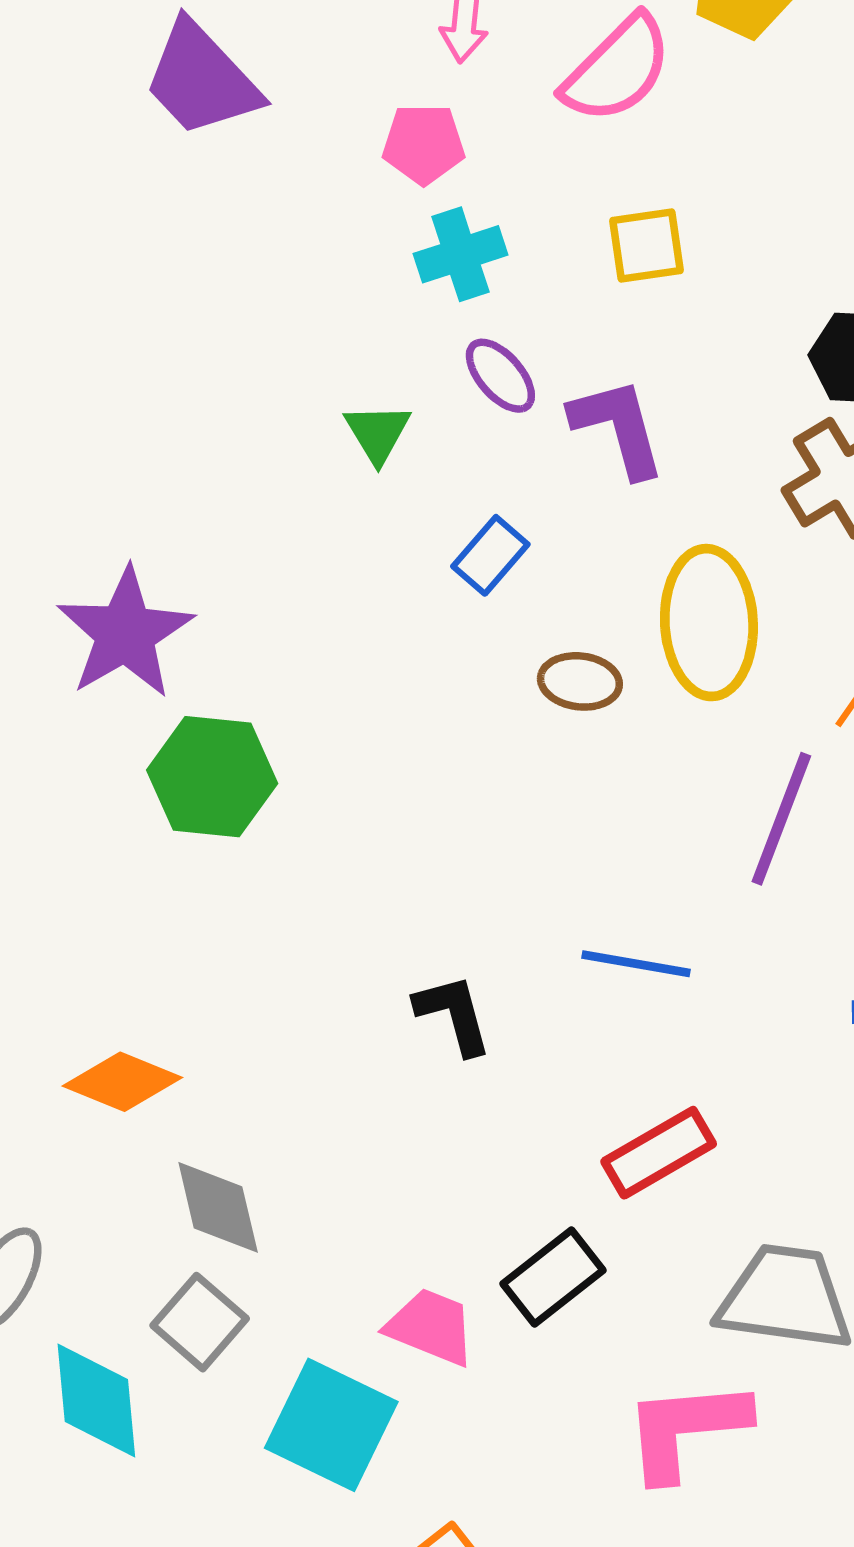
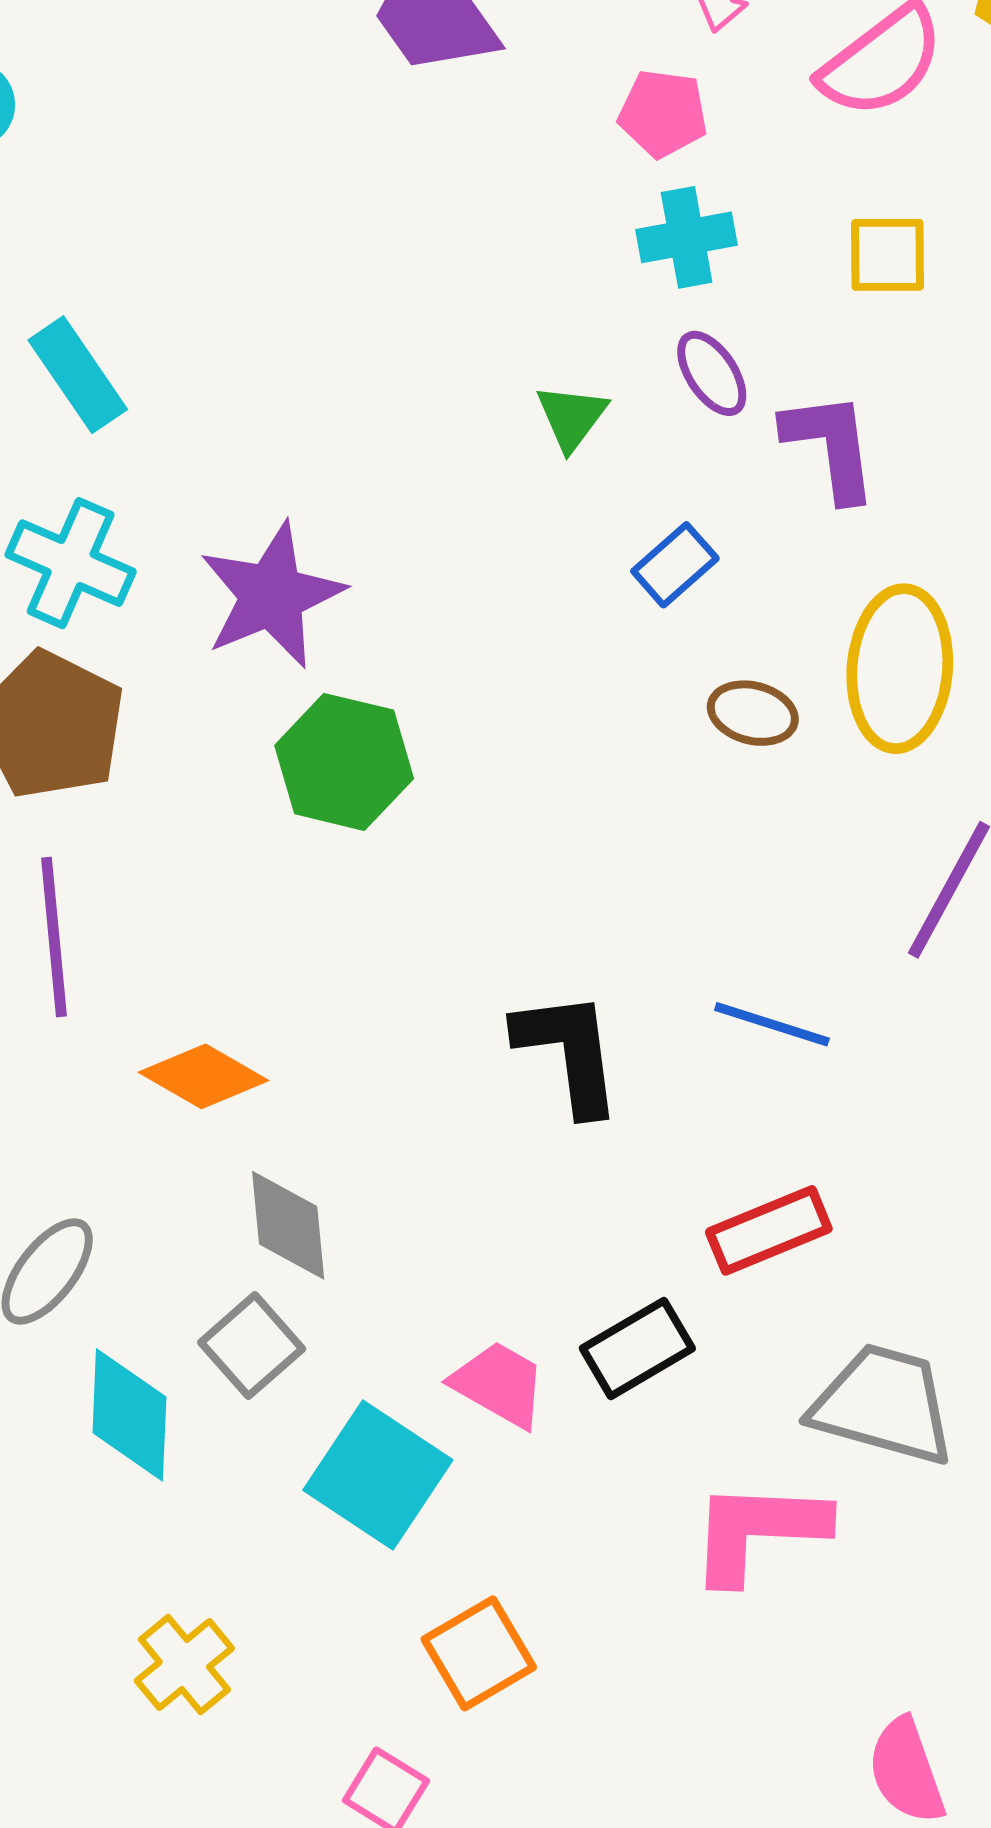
black L-shape: (453, 1014) -> (569, 1052), size x1.4

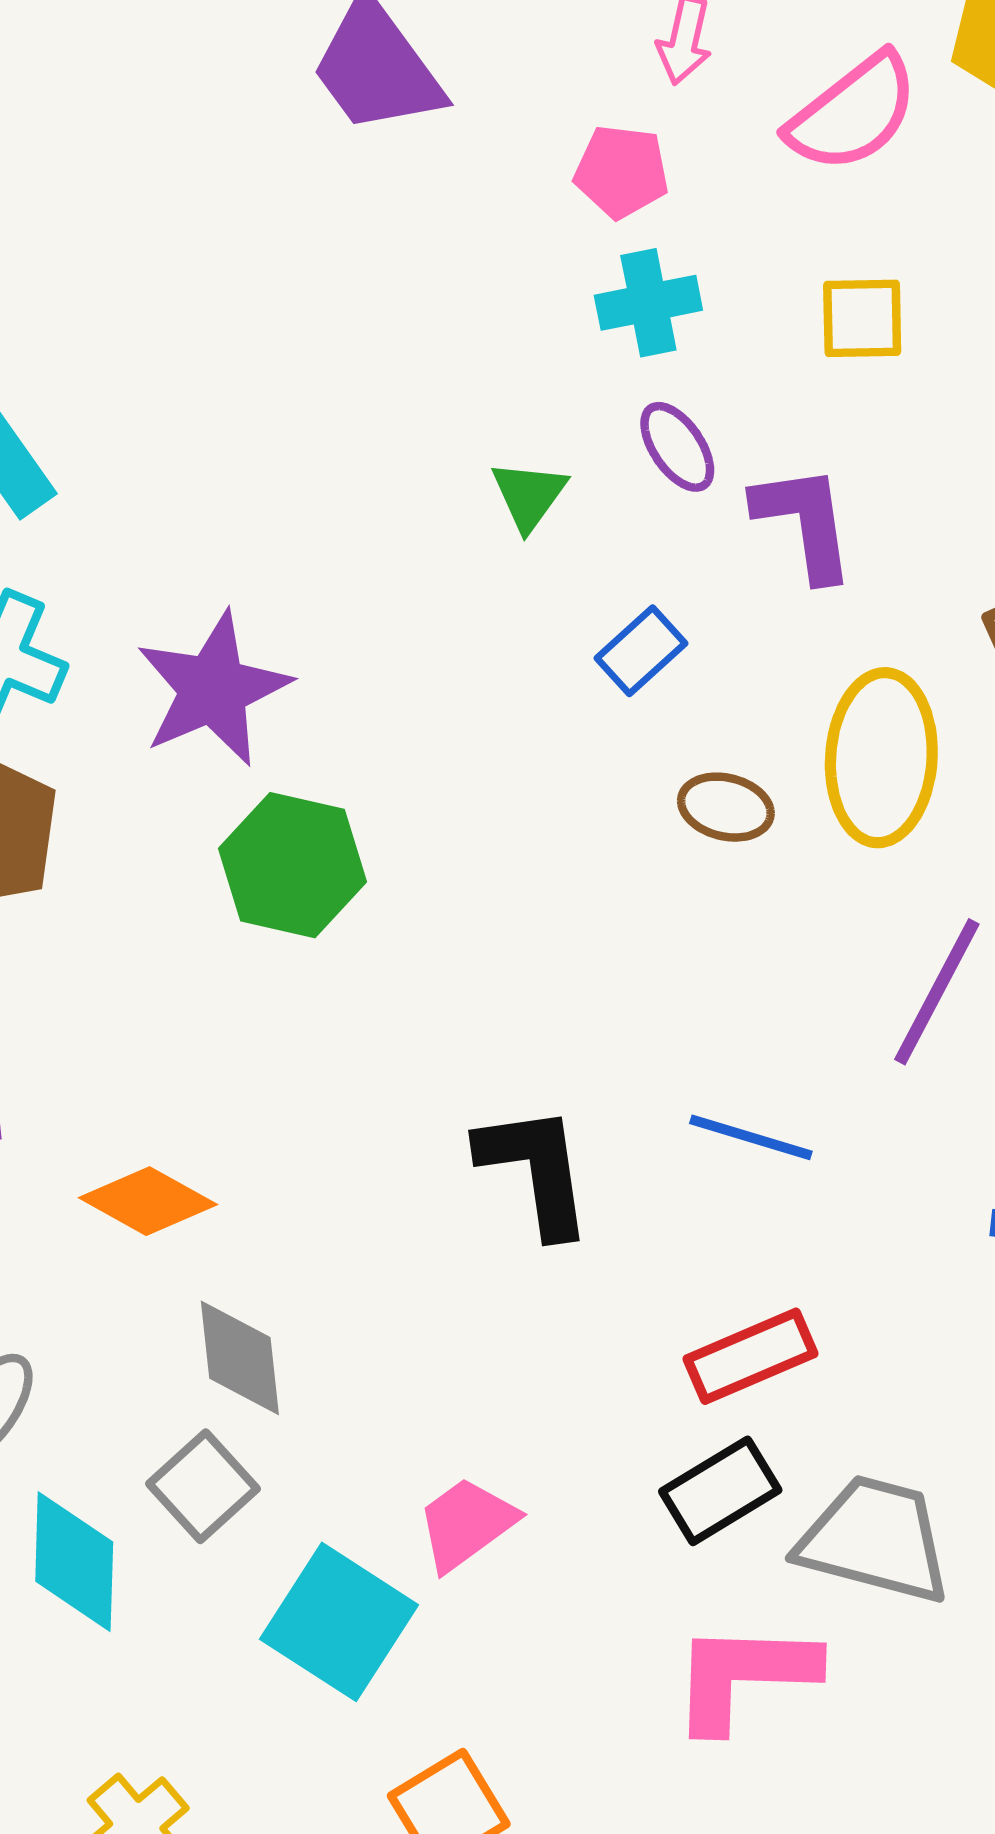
black rectangle: (637, 1348) -> (720, 1491), moved
pink trapezoid: (499, 1384) -> (466, 1524), turned -65

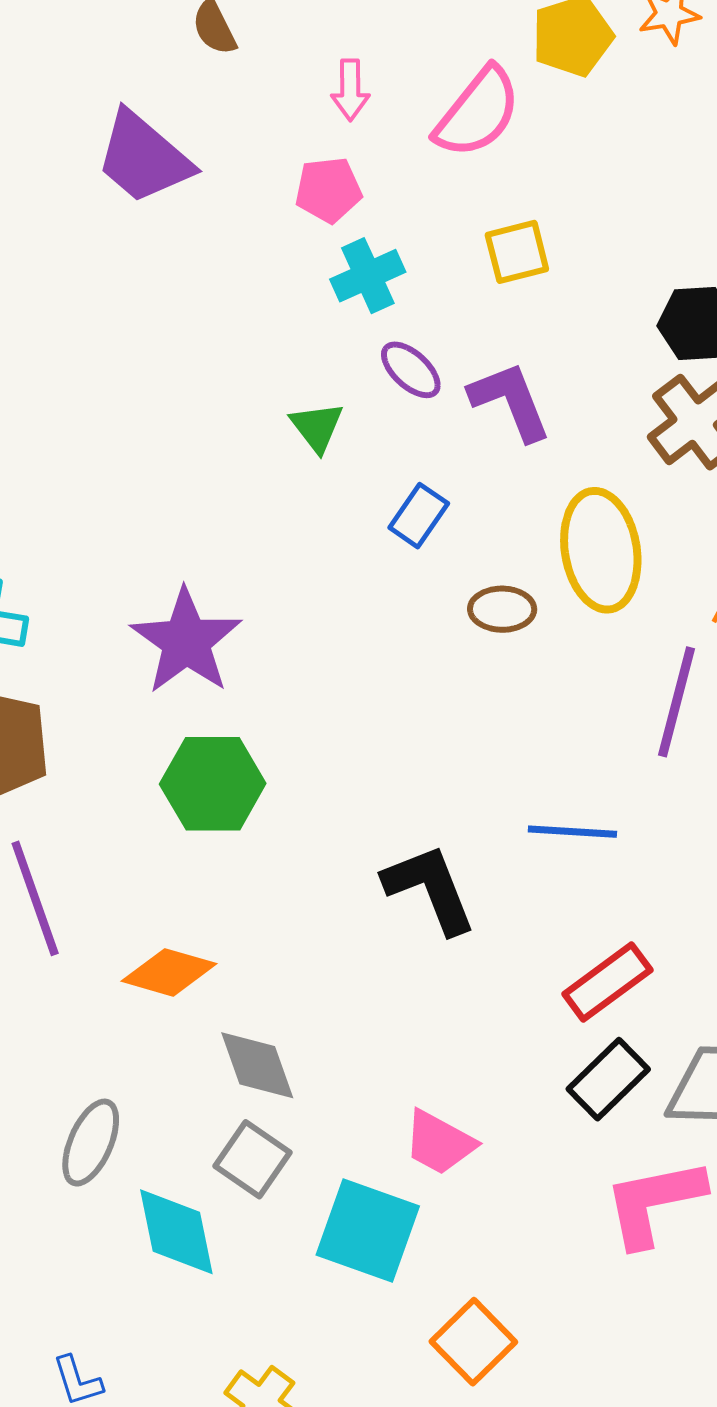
purple star: (213, 689) -> (186, 641), moved
green hexagon: (293, 865) -> (213, 784), moved
pink trapezoid: (466, 1524) -> (439, 1143), turned -102

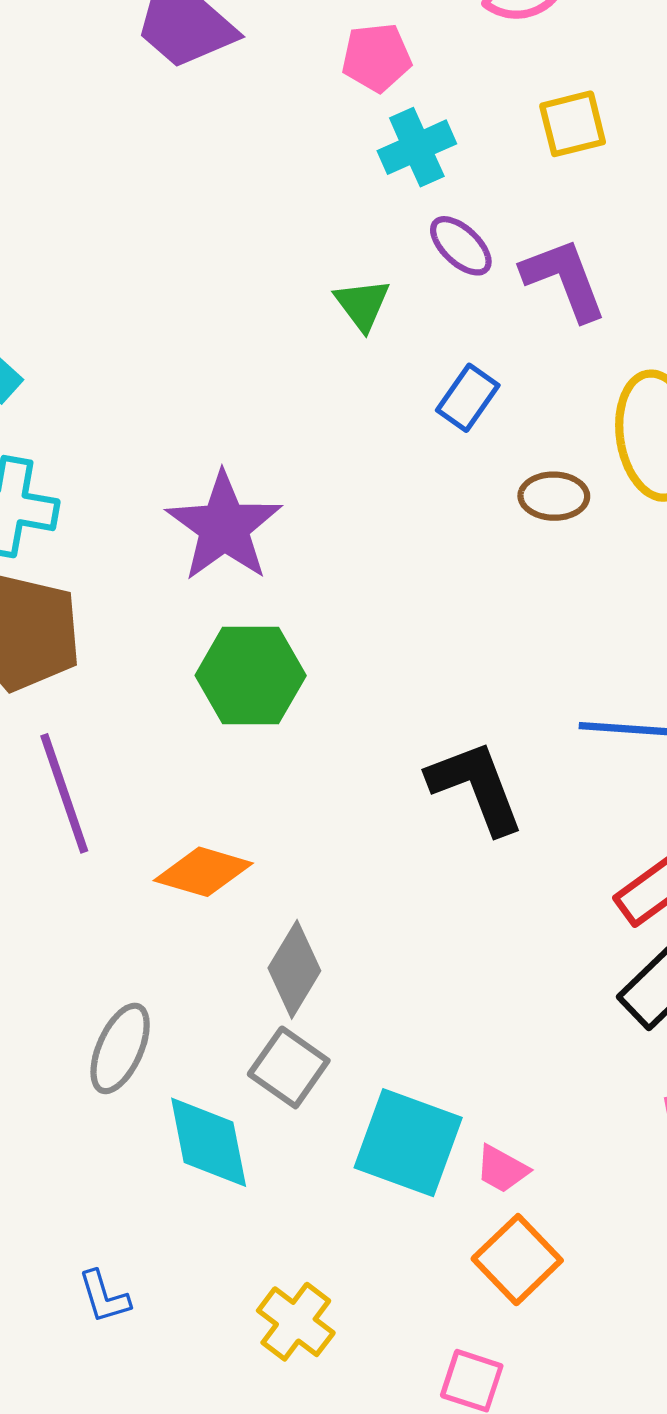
gray diamond: (257, 1065) -> (294, 969), turned 50
pink trapezoid: (439, 1143) -> (502, 1169), moved, size x0.7

